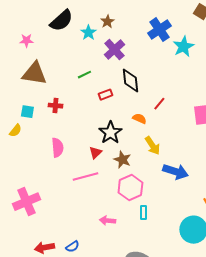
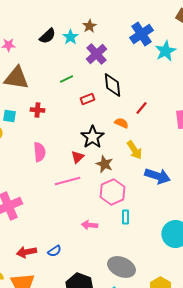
black semicircle: (61, 21) -> (47, 36), moved, size x0.7

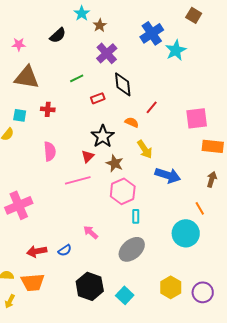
cyan star: (70, 37) -> (82, 13), moved
pink arrow: (89, 225) -> (91, 232), moved, turned 35
gray ellipse: (121, 267) -> (132, 249), moved, turned -64

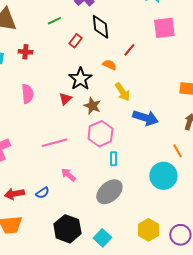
red rectangle: (98, 98) -> (75, 41), turned -32
pink square: (197, 118) -> (164, 28), moved
pink line: (78, 180) -> (54, 143), moved

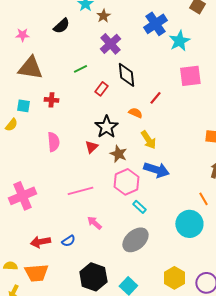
blue arrow: (145, 118) -> (156, 170), moved
cyan rectangle: (113, 159) -> (139, 207), turned -48

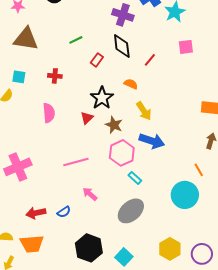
purple cross: (110, 44) -> (123, 15), moved, turned -30
pink square: (190, 76) -> (186, 47), size x0.7
red line: (155, 98) -> (150, 60), moved
red cross: (51, 100) -> (55, 76), moved

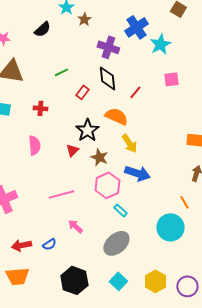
orange semicircle: (131, 84) -> (116, 116), size x1.6
cyan square: (124, 257) -> (118, 281), moved

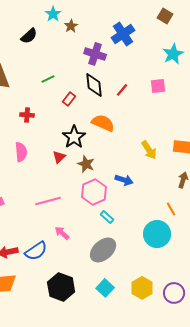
cyan star: (160, 44) -> (173, 54), moved
red line: (135, 92) -> (122, 90), moved
yellow arrow: (129, 143) -> (149, 150), moved
blue arrow: (137, 173) -> (124, 180), size x0.7
blue semicircle: (49, 244) -> (36, 251), size x1.6

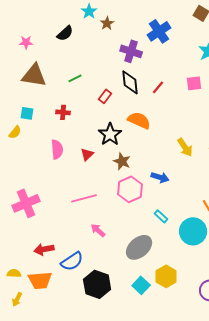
green line: (48, 79) -> (75, 78), moved
red triangle: (59, 157) -> (87, 154), moved
cyan rectangle: (107, 217) -> (161, 216), moved
blue semicircle: (36, 251) -> (72, 261), moved
yellow hexagon: (142, 288) -> (166, 276), moved

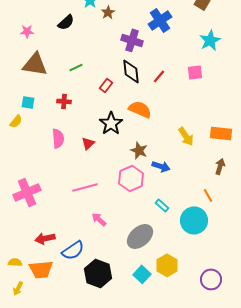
brown star: (122, 161) -> (139, 150), moved

